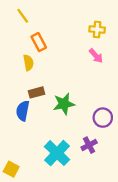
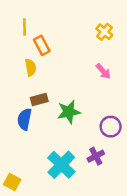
yellow line: (23, 16) -> (24, 27), moved, turned 35
yellow cross: (97, 29) -> (104, 32), turned 35
pink arrow: (96, 56) -> (103, 71), moved

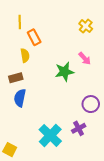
brown rectangle: (39, 100) -> (16, 78), moved
green star: (69, 112) -> (64, 72), moved

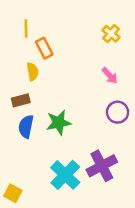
green star: (64, 72) -> (59, 123), moved
purple circle: (91, 104) -> (118, 112), moved
purple cross: (79, 128) -> (102, 166), size x1.6

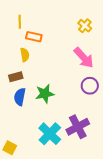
orange rectangle: (44, 48) -> (34, 37), turned -49
pink arrow: (110, 76) -> (84, 58), size x1.6

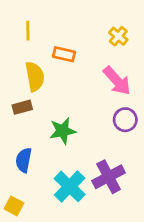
orange rectangle: (34, 37) -> (64, 54), moved
yellow semicircle: (25, 55) -> (35, 77), size x1.5
blue semicircle: (20, 97) -> (24, 160), moved

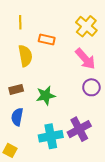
yellow cross: (118, 36) -> (86, 26), size x1.5
brown rectangle: (22, 107) -> (16, 89), moved
cyan cross: (70, 186) -> (51, 136), turned 35

